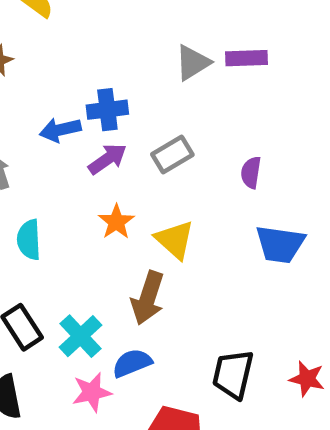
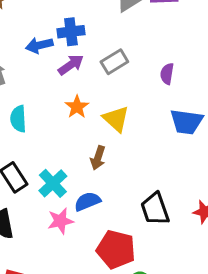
brown arrow: (148, 298) -> (98, 158), size x0.7
black trapezoid: (233, 374) -> (155, 209), turned -32

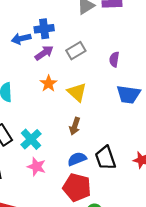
brown arrow: (98, 158) -> (75, 126), moved
blue semicircle: (87, 201) -> (77, 159), moved
pink star: (60, 221) -> (36, 167), turned 30

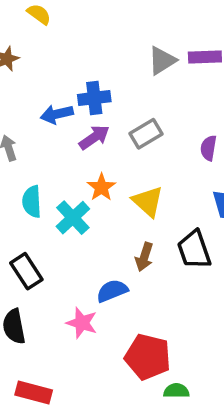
cyan cross: (31, 139) -> (73, 218), moved
black trapezoid: (105, 158) -> (194, 250), moved
blue semicircle: (77, 159) -> (112, 291), moved

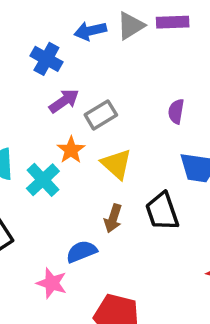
blue cross: (94, 98) -> (46, 59), moved, turned 36
blue arrow: (57, 114) -> (90, 31), moved
gray rectangle: (146, 134) -> (101, 115), moved

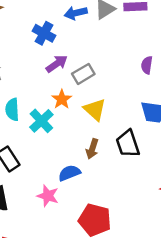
purple semicircle: (176, 111) -> (147, 65), moved

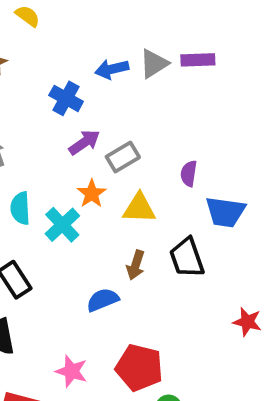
purple semicircle: (147, 65) -> (189, 173), moved
yellow triangle: (95, 109) -> (139, 208), turned -40
pink star: (48, 196) -> (72, 371), moved

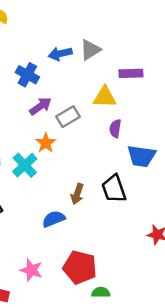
purple rectangle: (198, 60) -> (131, 73), moved
yellow triangle: (139, 208) -> (105, 97), moved

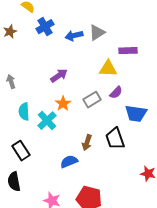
blue cross: (27, 75) -> (45, 27), moved, turned 30
gray rectangle: (68, 117) -> (92, 100), moved
purple semicircle: (115, 128) -> (116, 93), turned -144

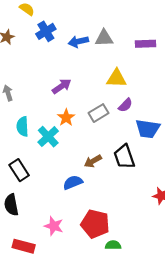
gray triangle: (97, 33) -> (104, 38), turned 30
purple rectangle: (128, 51) -> (146, 44), moved
brown arrow: (87, 143) -> (93, 161), turned 42

